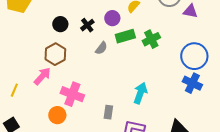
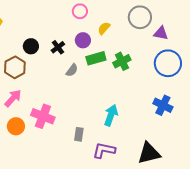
brown hexagon: (55, 54) -> (15, 67), moved
blue circle: (194, 56) -> (168, 63), moved
orange circle: (57, 115) -> (16, 126), moved

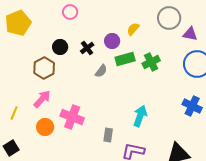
pink circle: (80, 11) -> (70, 12), moved

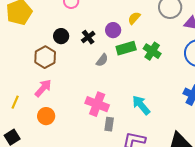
green cross: (151, 62) -> (152, 51), turned -30
cyan arrow: (140, 116) -> (141, 105), turned -60
pink cross: (72, 117) -> (97, 104), moved

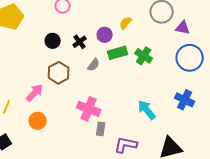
brown hexagon: (45, 57) -> (59, 73), moved
cyan arrow: (141, 105) -> (147, 110), moved

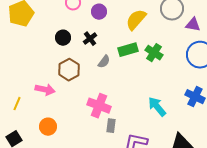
yellow semicircle: (126, 23) -> (136, 20), size x1.6
purple circle: (105, 35) -> (99, 12), moved
pink arrow: (35, 93) -> (45, 90), turned 60
orange circle: (38, 121) -> (48, 127), moved

